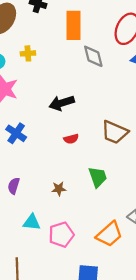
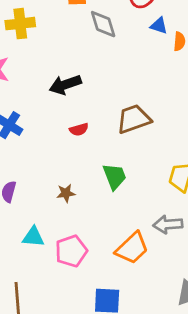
yellow cross: (28, 53) -> (20, 24), size x1.5
brown trapezoid: (115, 132) -> (134, 119), turned 140

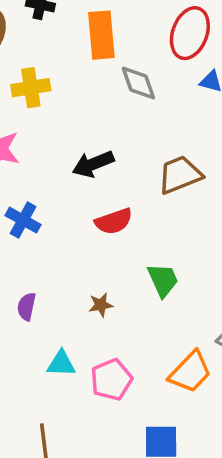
brown trapezoid: (134, 119) -> (180, 175), moved
red semicircle: (79, 129) -> (114, 221), size x1.5

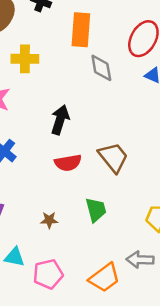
black arrow: (93, 164) -> (60, 120), turned 120
brown trapezoid: (180, 175) -> (113, 157), moved, turned 64

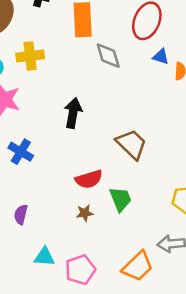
red semicircle: (68, 163) -> (89, 179), moved
brown star: (49, 220) -> (85, 213), moved

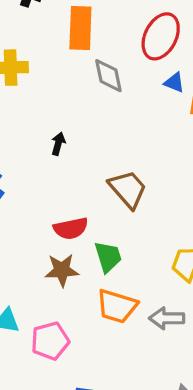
black arrow: (73, 113) -> (58, 144), size x0.6
brown star: (85, 213) -> (62, 270), size x1.5
orange trapezoid: (138, 266) -> (117, 306), moved, turned 56

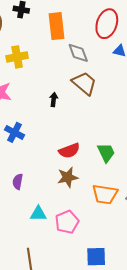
brown trapezoid: (128, 189) -> (84, 83), moved
green trapezoid: (108, 257) -> (106, 153), moved

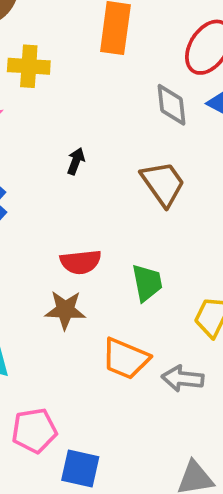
gray diamond: (78, 53) -> (171, 105), moved
brown trapezoid: (84, 83) -> (163, 184), moved
pink pentagon: (67, 222) -> (34, 431), moved

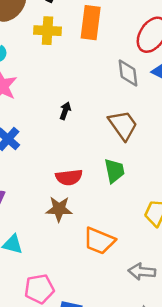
yellow cross: (29, 66) -> (47, 31), moved
green trapezoid: (147, 283) -> (114, 171), moved
gray arrow: (183, 379) -> (142, 272), moved

